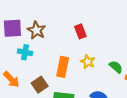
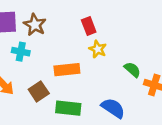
yellow star: (88, 62) -> (98, 49), moved
orange rectangle: (63, 67) -> (67, 70), turned 72

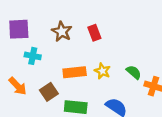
brown star: (35, 25) -> (62, 32), moved
yellow star: (98, 49) -> (102, 71), moved

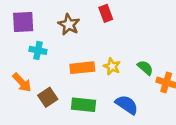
red rectangle: (94, 33) -> (106, 13), moved
brown square: (49, 92) -> (48, 97), moved

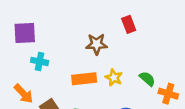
red rectangle: (106, 13) -> (129, 24), moved
brown star: (69, 25) -> (97, 44), moved, turned -30

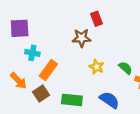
red rectangle: (129, 24) -> (97, 19), moved
orange rectangle: (84, 79) -> (48, 70), moved, turned -48

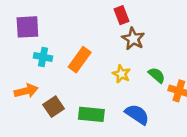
brown star: (82, 38) -> (133, 39), moved, turned 30
orange rectangle: (48, 70) -> (80, 60), moved
orange arrow: (19, 81) -> (26, 91), turned -60

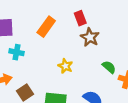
orange rectangle: (80, 60) -> (46, 27), moved
yellow star: (121, 74) -> (65, 66), moved

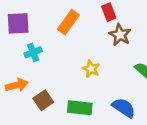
cyan cross: (16, 52) -> (33, 52), turned -32

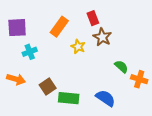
yellow star: (91, 69) -> (78, 47), moved
orange arrow: (17, 85) -> (16, 79), turned 30
brown square: (43, 100) -> (48, 87), moved

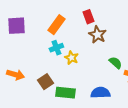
yellow star: (78, 47) -> (71, 58), moved
cyan cross: (30, 52) -> (56, 48), moved
blue semicircle: (105, 98) -> (100, 93), turned -36

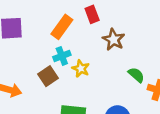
red rectangle: (88, 17) -> (92, 14), moved
brown square: (45, 82) -> (48, 76), moved

